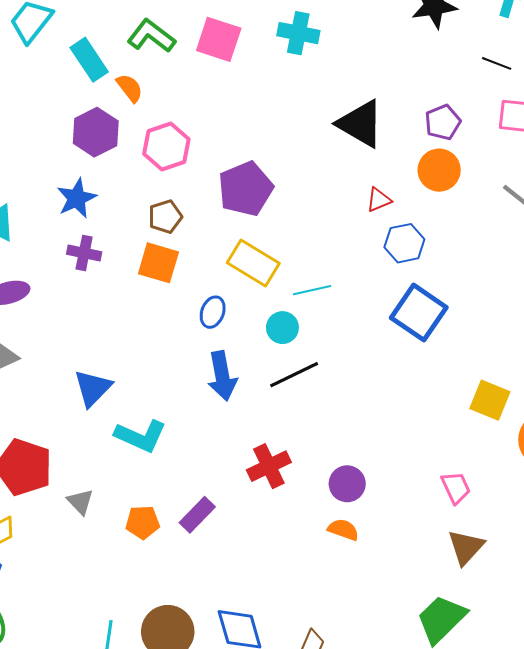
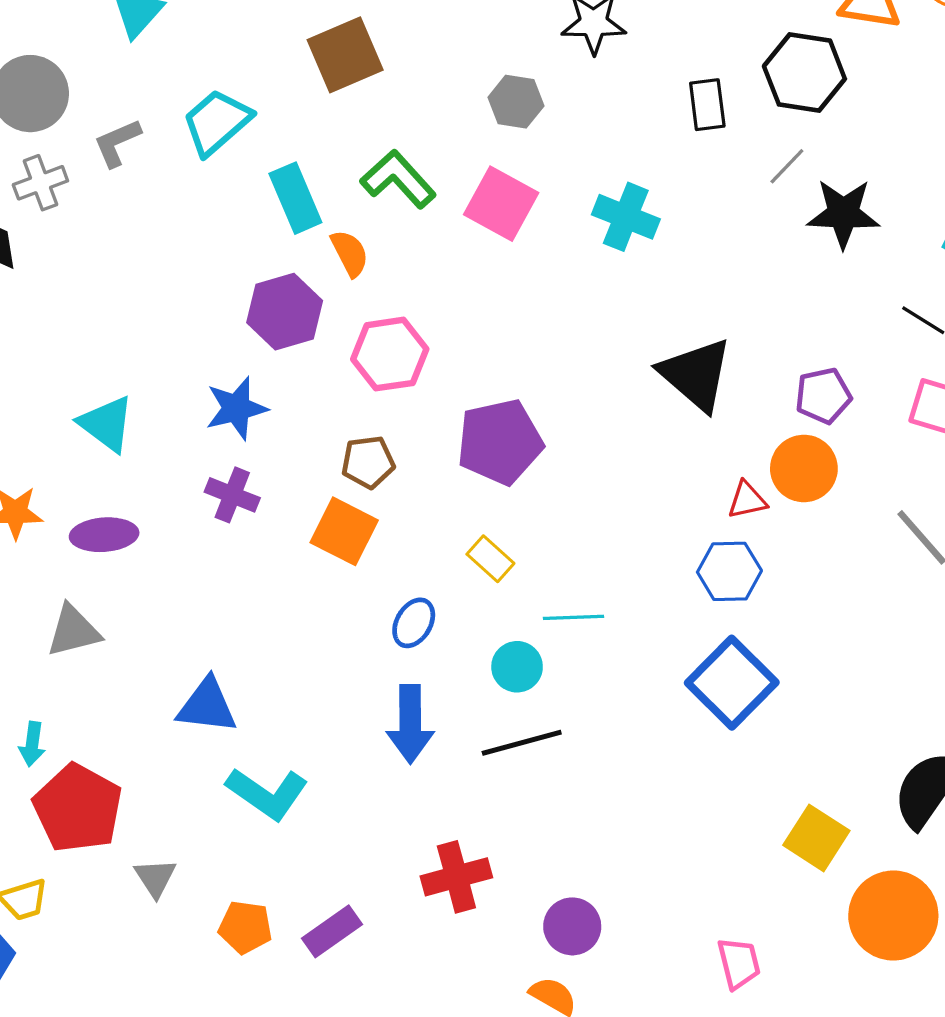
red triangle: (379, 200) -> (747, 500), moved
yellow rectangle: (253, 263) -> (490, 559), size x0.6
blue triangle: (93, 388) -> (207, 706), turned 42

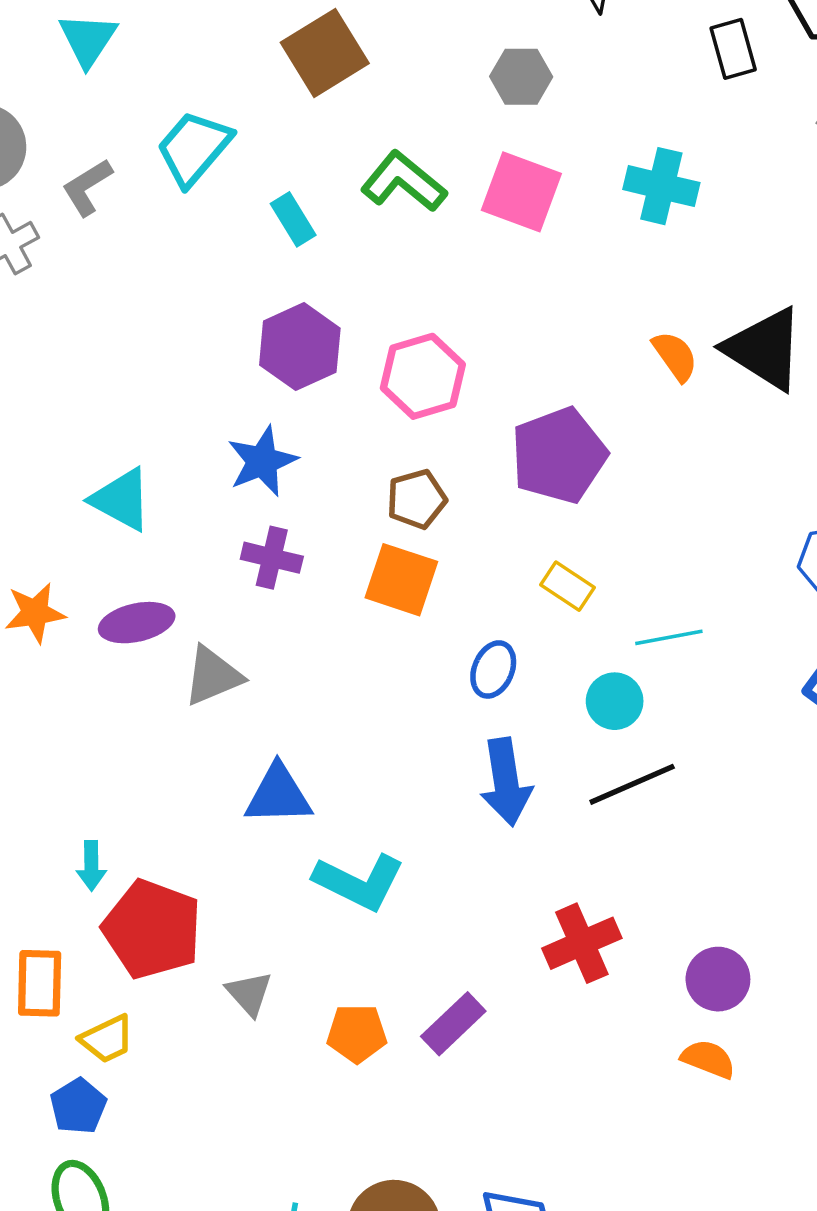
cyan rectangle: (295, 198) -> (293, 219), size x0.7
orange semicircle: (350, 253) -> (675, 356), moved
gray triangle: (74, 631) -> (213, 676), moved

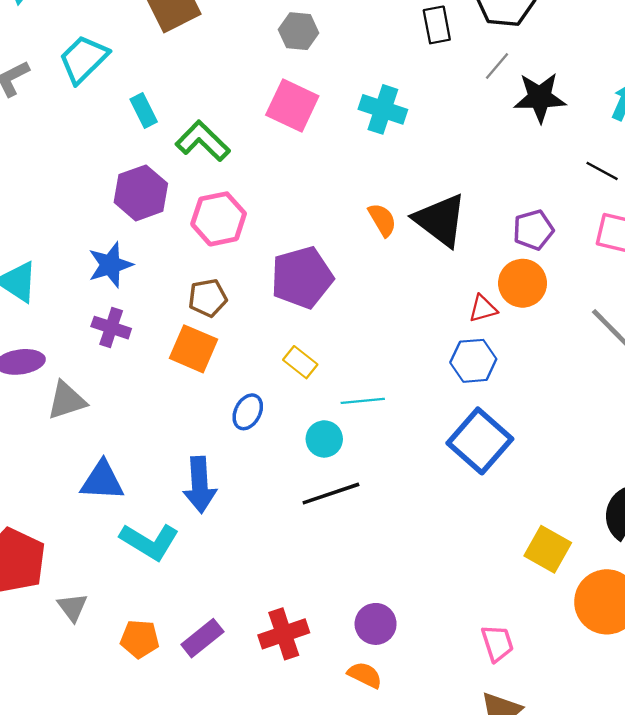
green L-shape: (404, 182) -> (203, 141), moved
blue arrow: (506, 782) -> (200, 485), moved
red cross: (582, 943) -> (284, 634), moved

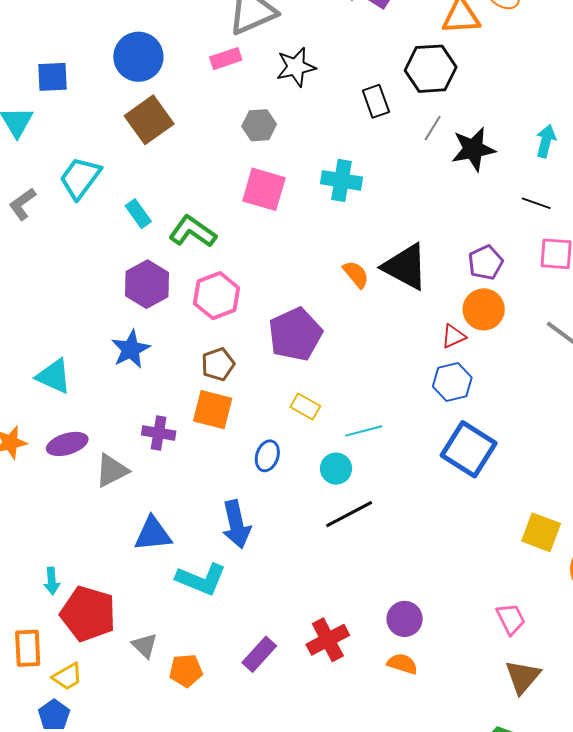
purple cross: (111, 328) -> (159, 433), moved
orange pentagon: (140, 639) -> (186, 671), moved

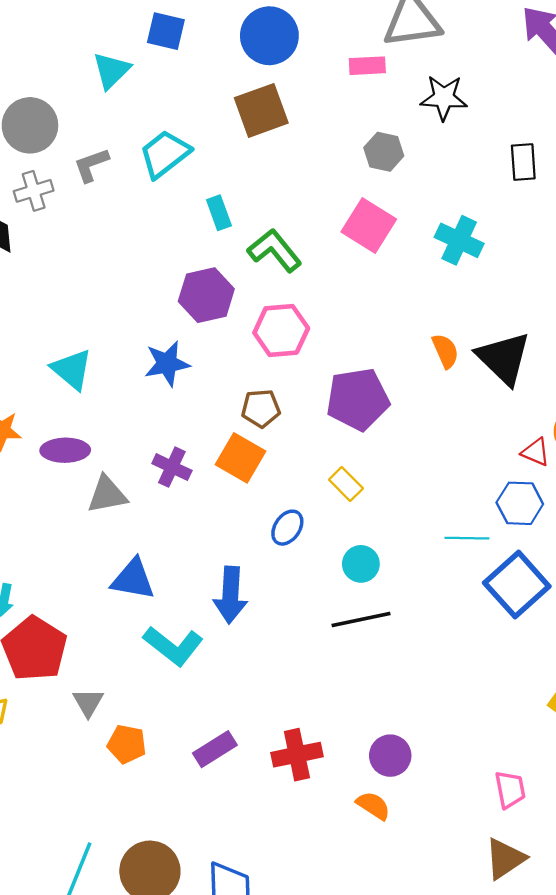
red triangle: (453, 336) -> (536, 452), turned 32
cyan line: (364, 431) -> (467, 538), moved

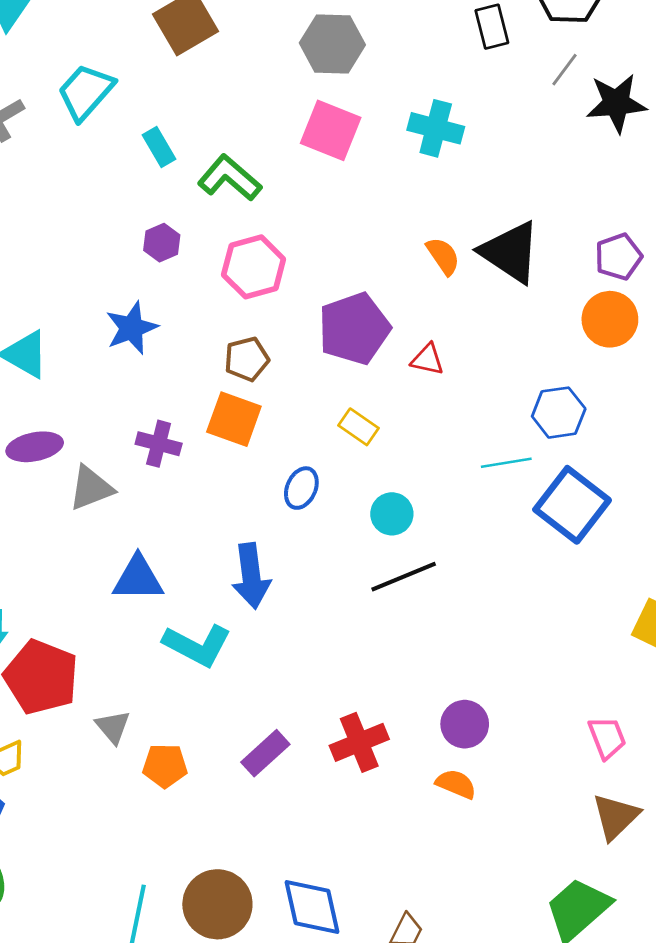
gray hexagon: (384, 152) -> (332, 44), size x1.4
purple hexagon: (206, 295) -> (162, 243), size x0.6
red triangle: (536, 452) -> (427, 359), moved

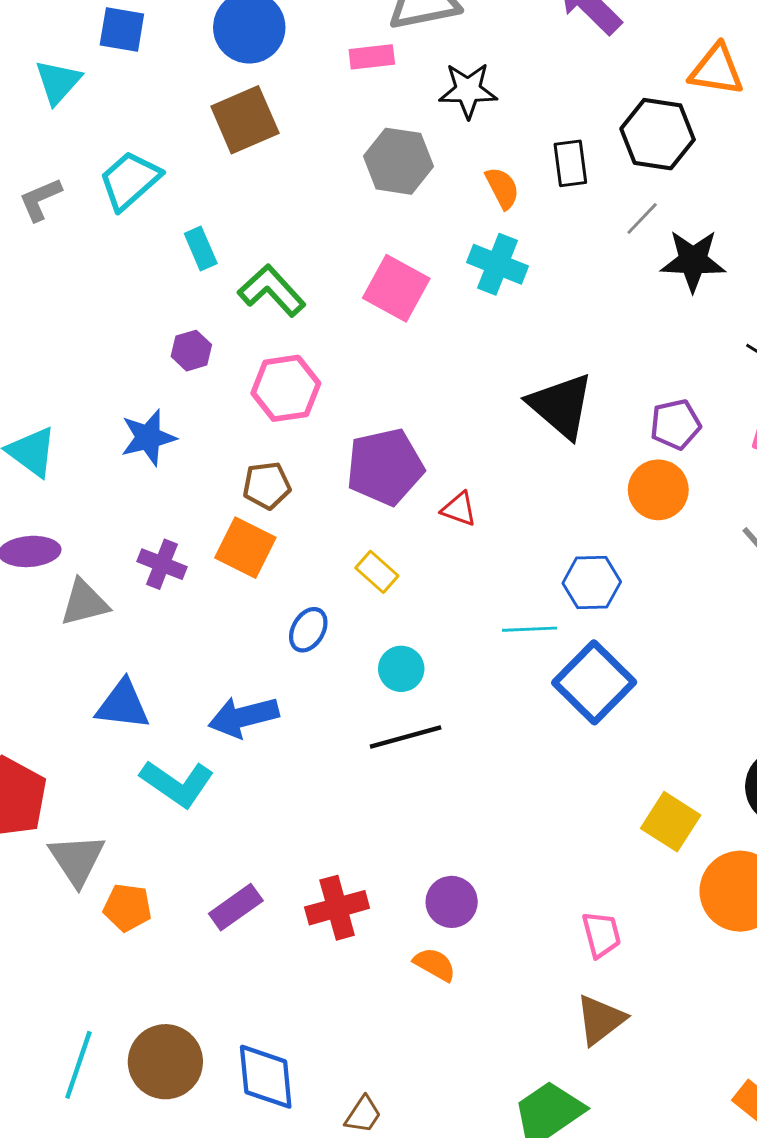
pink square: (331, 130) -> (396, 288), moved
orange semicircle: (443, 256) -> (502, 188), moved
blue arrow: (251, 576) -> (243, 717), turned 76
gray triangle: (113, 727) -> (77, 860), size x1.5

